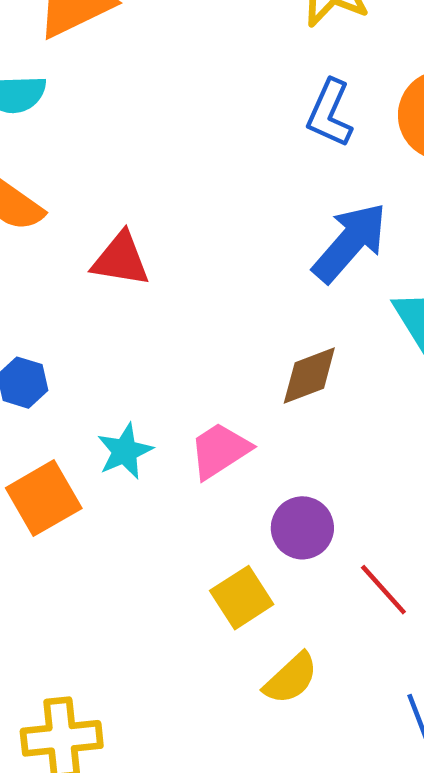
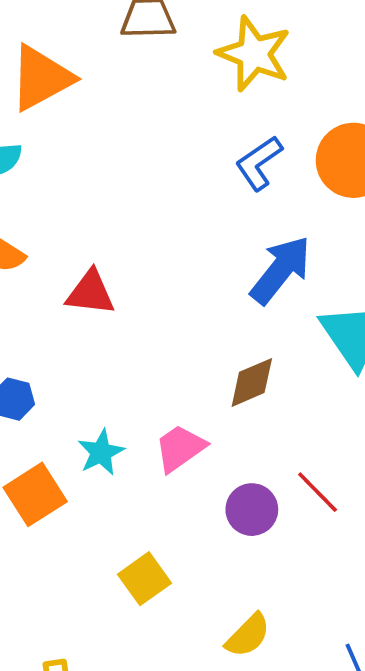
blue L-shape: (330, 113) -> (259, 163), turned 34
red line: (383, 590) -> (318, 492), moved
yellow square: (242, 598) -> (145, 579), moved

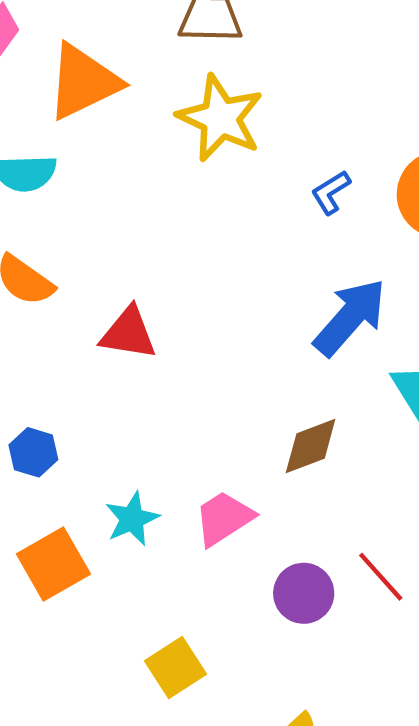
yellow star: (254, 54) -> (220, 118), moved
blue L-shape: (259, 163) -> (331, 192), size x0.7

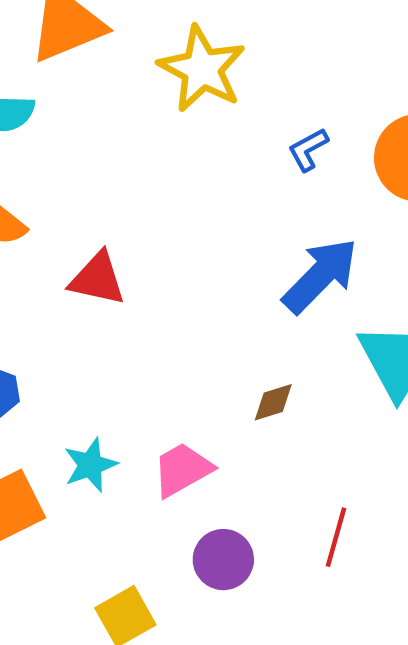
brown diamond: (311, 446) -> (273, 402), size x0.7
red line: (381, 577) -> (336, 537), turned 54
purple circle: (304, 593) -> (223, 560), moved

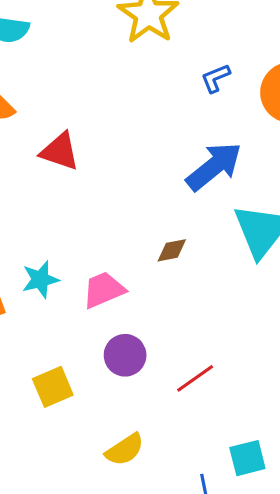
red line: (336, 537) -> (195, 378), moved, turned 33

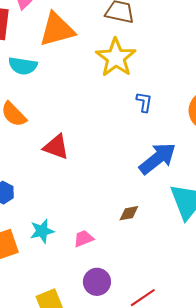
blue L-shape: (216, 78) -> (144, 102), moved, turned 120
pink trapezoid: (104, 290) -> (84, 239), size x0.7

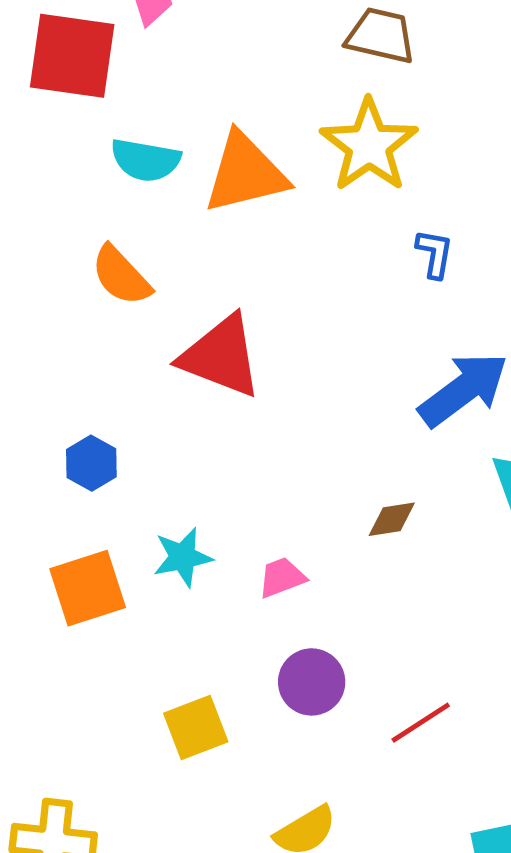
orange triangle: (57, 30) -> (245, 173), moved
red triangle: (56, 147) -> (221, 356), size x1.4

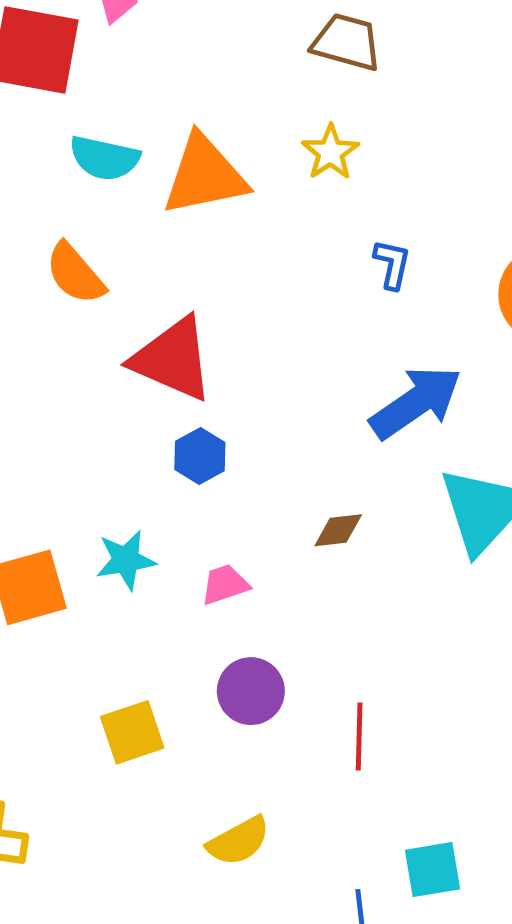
yellow star: (369, 145) -> (330, 152), size x0.6
blue hexagon: (91, 463) -> (200, 456), moved
red line: (421, 723) -> (359, 736), turned -58

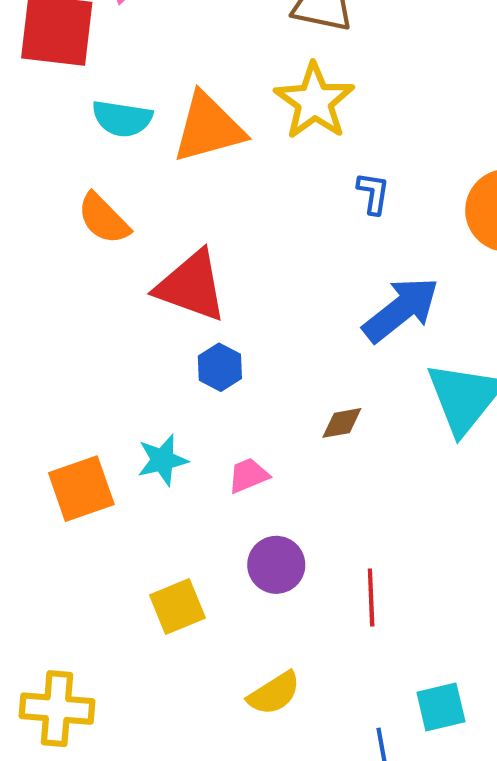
yellow star: (330, 152) -> (314, 101), size x1.6

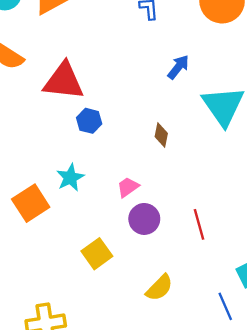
blue arrow: (401, 310) -> (178, 67), size x0.6
brown diamond: (342, 423) -> (161, 135), turned -55
pink trapezoid: (248, 475) -> (128, 187), moved

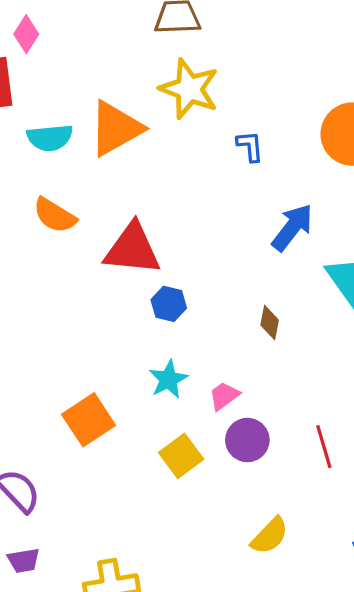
blue arrow: (178, 67) -> (292, 227), size x1.4
cyan star: (70, 178) -> (168, 379), moved
yellow square: (97, 254) -> (181, 456), moved

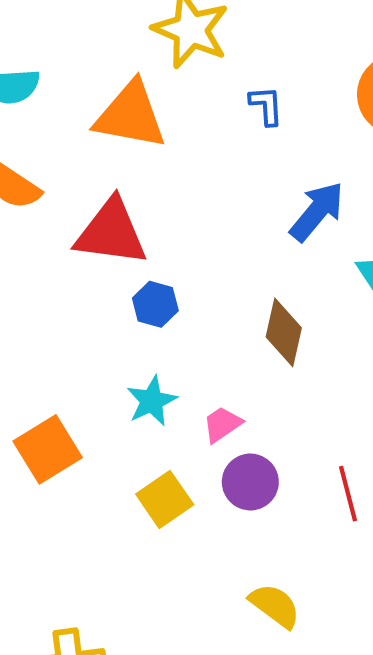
orange triangle: (116, 128) -> (130, 115), moved, turned 38
brown diamond: (270, 323) -> (284, 332), size x1.5
yellow semicircle: (270, 536) -> (275, 606), turned -99

